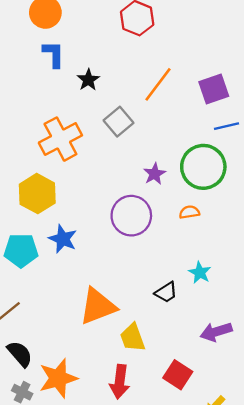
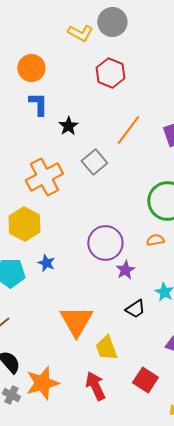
purple star: (155, 174) -> (125, 270), moved
blue star: (63, 239) -> (46, 263), size x0.7
orange triangle: (98, 306) -> (76, 321), turned -39
red arrow: (120, 382) -> (95, 386), turned 148

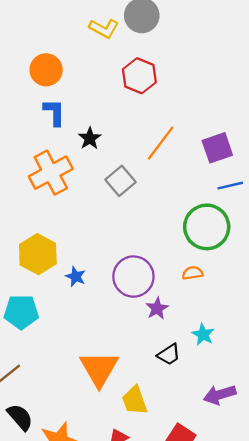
orange cross: (44, 177) -> (51, 173), moved
blue star: (46, 263) -> (76, 277), moved

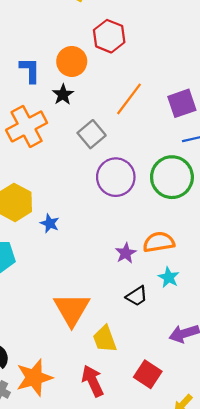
orange circle: (46, 70) -> (72, 61), moved
orange semicircle: (193, 273) -> (159, 242), moved, size x1.6
purple circle: (133, 277) -> (116, 177), moved

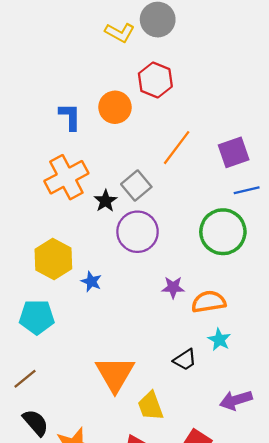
black star: (63, 95) -> (106, 201), moved
purple circle: (116, 177) -> (138, 232), moved
purple star: (126, 253) -> (173, 287), moved, turned 30

